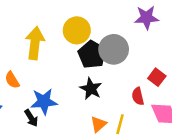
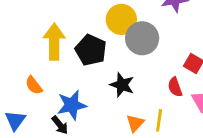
yellow circle: (77, 30) -> (121, 19), moved
black pentagon: (92, 54) -> (91, 50), moved

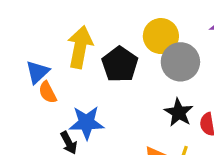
black star: (122, 85) -> (179, 112), moved
blue triangle: (15, 120) -> (37, 72), moved

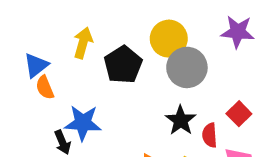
yellow arrow: (80, 47) -> (83, 43), size x0.7

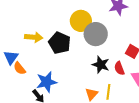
yellow arrow: (83, 43) -> (34, 37), turned 96

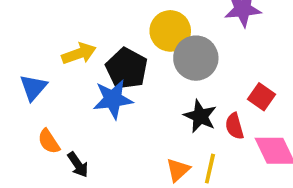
yellow arrow: (34, 37) -> (79, 54), turned -30
orange semicircle: (20, 68) -> (49, 141), moved
blue star: (47, 82) -> (113, 99), moved

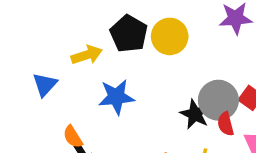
gray circle: (196, 58) -> (218, 100), moved
black pentagon: (127, 68) -> (129, 34), moved
orange semicircle: (49, 141) -> (73, 137), moved

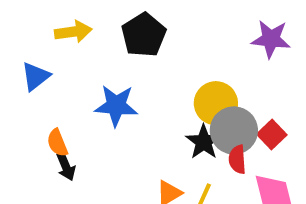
yellow circle: (170, 36) -> (216, 103), moved
yellow arrow: (87, 55) -> (73, 32), moved

